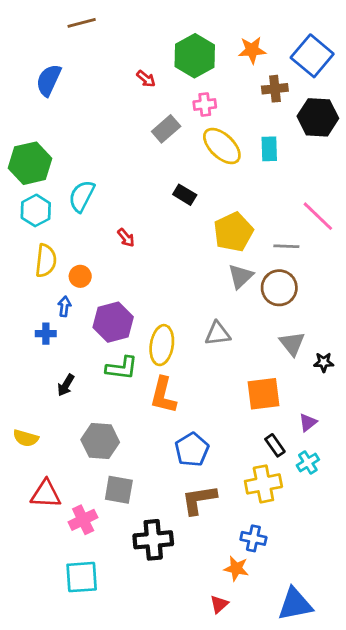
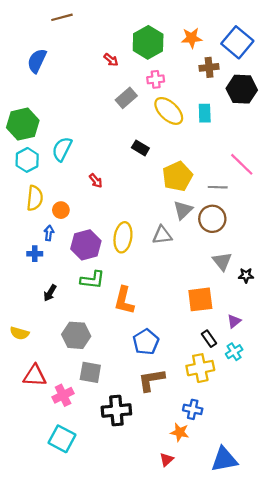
gray triangle: (218, 334) -> (162, 235), moved
yellow ellipse: (162, 345) -> (123, 237), moved
cyan square: (82, 577) -> (62, 439), turned 32

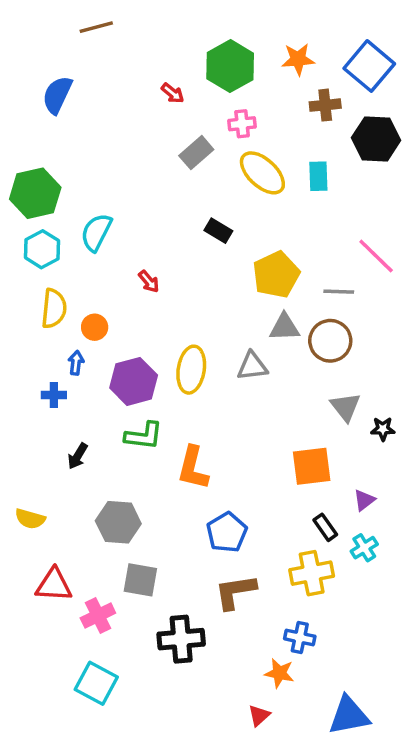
gray triangle: (183, 210) -> (284, 327), turned 42

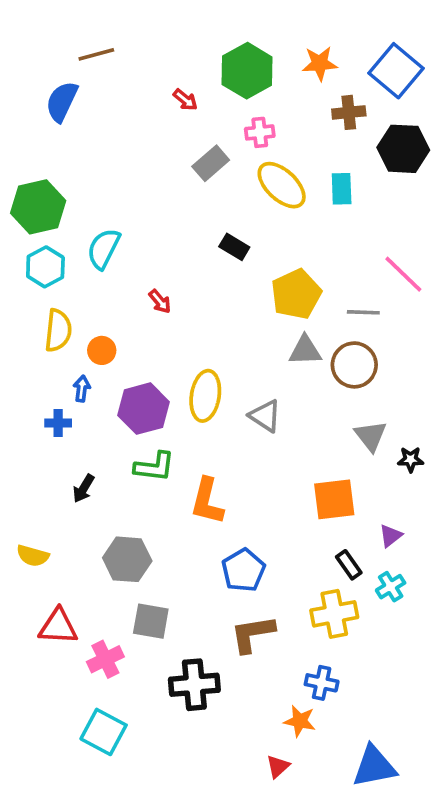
brown line: (96, 27) -> (96, 54), moved
gray triangle: (252, 366) -> (265, 416), moved, turned 40

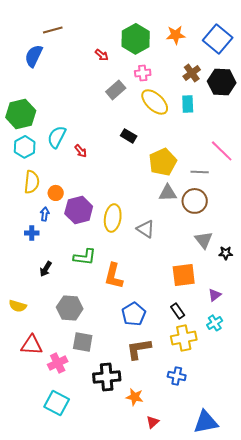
brown cross: (349, 112) -> (192, 73), moved, turned -30
red arrow: (160, 301) -> (81, 151), moved
purple hexagon: (144, 409) -> (79, 210), moved
black rectangle: (349, 565) -> (178, 311), moved
orange star: (300, 721) -> (135, 397), moved

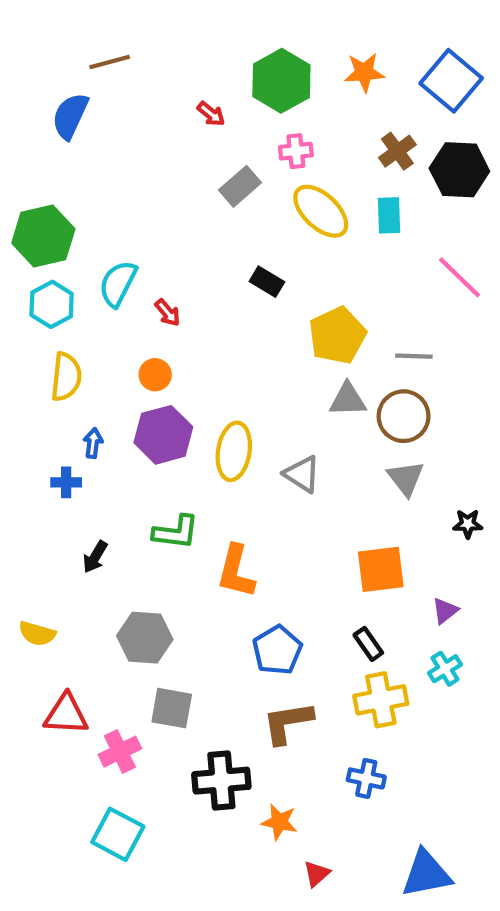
pink line: (222, 151) -> (459, 277), moved
orange circle: (56, 193) -> (155, 375), moved
gray triangle: (204, 240) -> (406, 478), moved

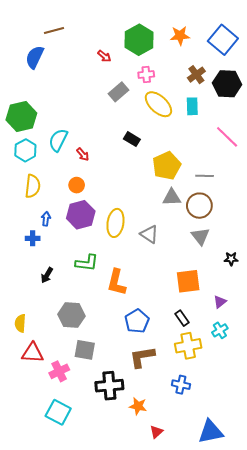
yellow semicircle: (37, 634) -> (20, 323), moved, turned 78

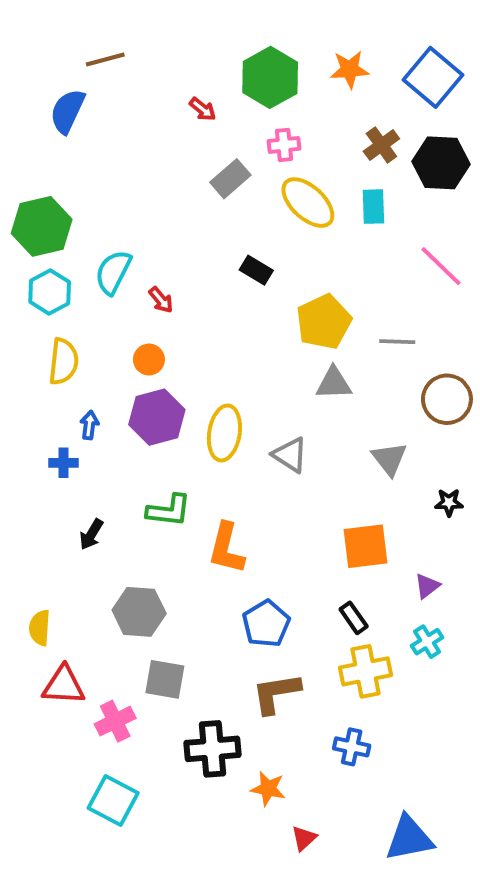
brown circle: (199, 206) -> (447, 399), moved

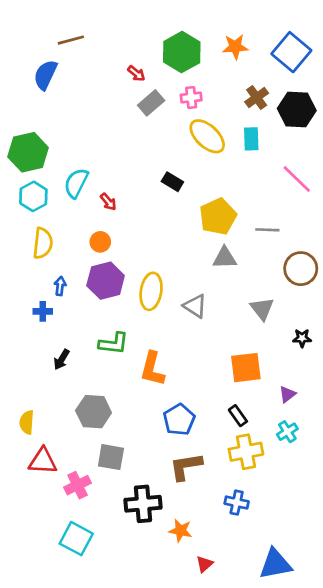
gray rectangle: (230, 179) -> (151, 103), moved

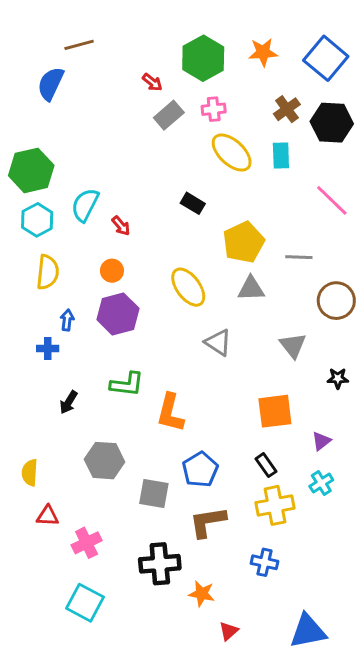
yellow ellipse: (151, 291) -> (188, 287), moved, turned -45
gray square: (111, 457) -> (154, 493), moved
red triangle: (43, 461) -> (48, 516), size x0.7

